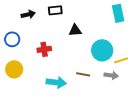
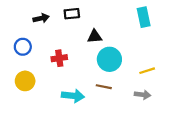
cyan circle: (102, 50) -> (109, 59), moved
gray arrow: (111, 75) -> (142, 95), moved

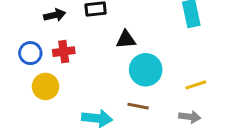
red cross: (59, 58) -> (64, 52), moved
yellow circle: (25, 81) -> (46, 86), moved

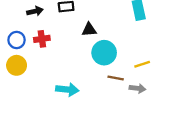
yellow circle: (46, 86) -> (17, 65), moved
brown line: (138, 106) -> (116, 78), moved

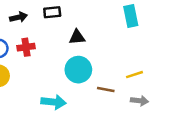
cyan circle: (104, 53) -> (78, 70), moved
gray arrow: (138, 88) -> (139, 101), moved

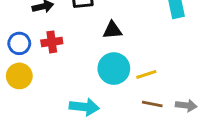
yellow line: (134, 75) -> (146, 74), moved
brown line: (106, 90) -> (152, 104), moved

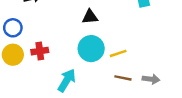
red cross: (52, 42) -> (40, 51), moved
cyan arrow: (84, 107) -> (67, 80), turned -65

